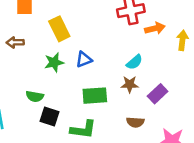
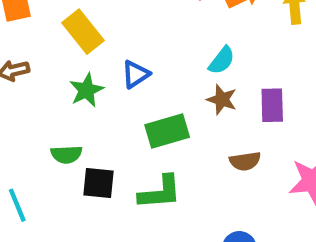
brown star: (130, 84) -> (222, 100), turned 30
purple rectangle: (158, 94) -> (272, 105), turned -36

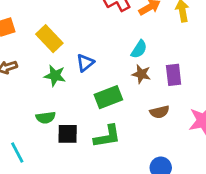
green star: (86, 90) -> (55, 76), turned -30

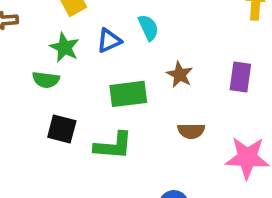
cyan semicircle: (139, 49) -> (148, 28), moved, turned -72
purple rectangle: (174, 75) -> (240, 77), moved
green semicircle: (46, 118) -> (46, 80), moved

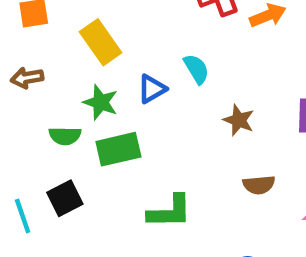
green semicircle: (46, 80) -> (65, 136), moved
green rectangle: (128, 94) -> (118, 149), moved
black square: (62, 129) -> (65, 198), moved, turned -36

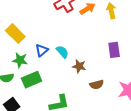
cyan semicircle: (196, 69) -> (62, 52), moved
brown star: (239, 120) -> (79, 66), moved

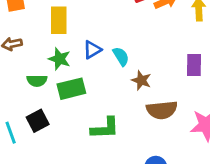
yellow rectangle: (15, 34) -> (59, 20), turned 36
brown semicircle: (97, 85) -> (162, 110), size x1.5

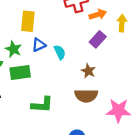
yellow rectangle: (59, 20) -> (28, 21), moved
purple rectangle: (194, 65) -> (98, 39), moved, turned 35
brown star: (141, 80) -> (88, 71), moved

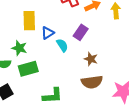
purple rectangle: (98, 39) -> (81, 32), moved
blue triangle: (39, 45) -> (48, 33), moved

